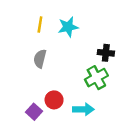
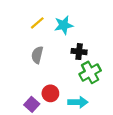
yellow line: (40, 25) -> (37, 23), turned 40
black cross: (106, 53) -> (79, 52), moved

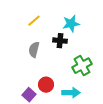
cyan star: (64, 25) -> (71, 24), moved
black cross: (79, 52) -> (60, 41), moved

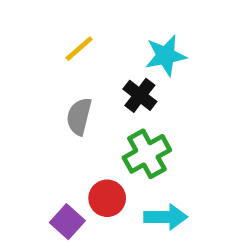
black cross: (60, 41) -> (140, 95), turned 32
green cross: (82, 66) -> (147, 154), moved

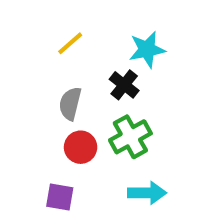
red circle: (107, 198) -> (81, 147), moved
purple square: (67, 222) -> (60, 197), turned -32

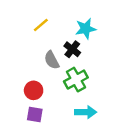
gray semicircle: (70, 104) -> (52, 60), moved, turned -42
red circle: (81, 147) -> (34, 90), moved

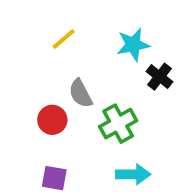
black cross: (72, 49) -> (159, 77), moved
red circle: (34, 90) -> (52, 120), moved

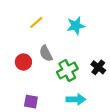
black cross: (159, 77) -> (98, 67), moved
red circle: (52, 120) -> (23, 62), moved

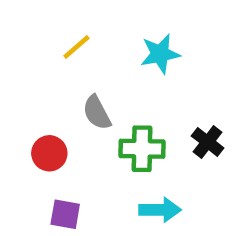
red circle: (23, 62) -> (49, 153), moved
green cross: (67, 71) -> (142, 149), turned 30

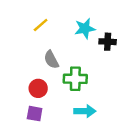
black cross: (208, 142) -> (108, 42), moved, turned -35
red circle: (49, 153) -> (38, 88), moved

